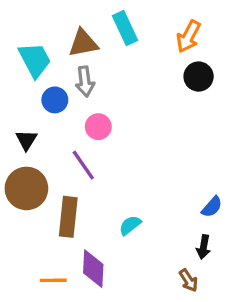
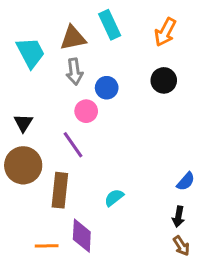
black circle: (199, 77) -> (164, 80), moved
blue circle: (55, 100) -> (107, 88), moved
brown arrow: (189, 280) -> (181, 246), moved

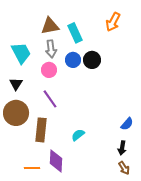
cyan rectangle: (110, 25) -> (75, 33), moved
cyan trapezoid: (31, 53) -> (21, 53), moved
black circle: (164, 80) -> (92, 60), moved
pink circle: (86, 111) -> (49, 70), moved

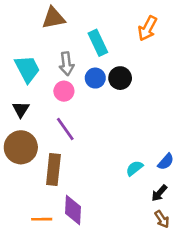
brown triangle: (50, 26) -> (53, 18), moved
cyan semicircle: (78, 135) -> (134, 168), moved
black arrow: (122, 148) -> (159, 193), turned 32

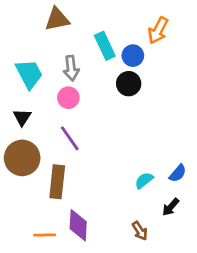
blue circle: (95, 78) -> (133, 56), moved
brown arrow: (162, 219) -> (140, 231), moved

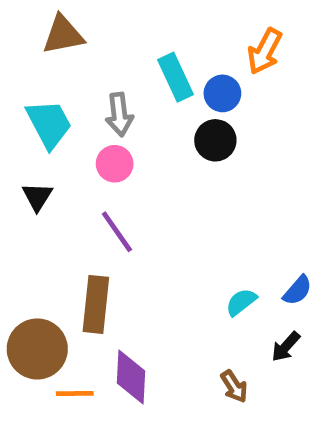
brown triangle: (57, 19) -> (63, 35), moved
brown circle: (22, 158) -> (37, 349), moved

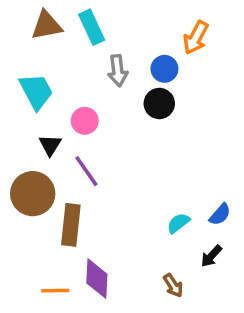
cyan rectangle: (176, 77) -> (92, 27), moved
gray arrow: (119, 115) -> (118, 71), moved
black triangle: (37, 197) -> (50, 145), moved
brown circle: (37, 349) -> (33, 194), moved

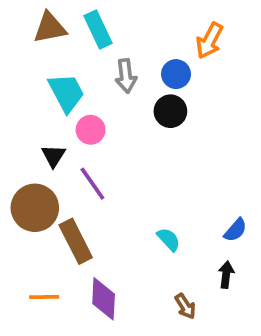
cyan trapezoid: (36, 91) -> (66, 93), moved
cyan semicircle: (178, 223) -> (169, 239), moved, turned 85
brown rectangle: (71, 225) -> (76, 241), turned -33
black arrow: (211, 256) -> (226, 275), turned 145
orange line: (55, 291) -> (44, 297), moved

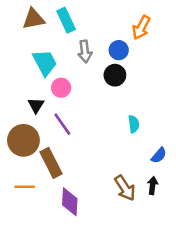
cyan semicircle: (169, 239) -> (134, 124), moved, turned 36
orange line: (44, 297) -> (25, 187), moved
brown arrow: (185, 306) -> (125, 188), moved, size x1.5

